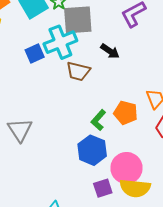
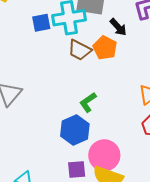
black arrow: (110, 51) -> (118, 27), moved
orange pentagon: (126, 113) -> (105, 48), moved

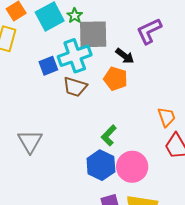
brown trapezoid: (80, 50) -> (75, 87), moved
pink circle: (104, 155) -> (132, 167), moved

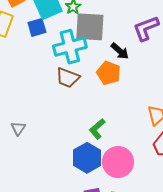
blue square: (48, 66) -> (37, 27), moved
gray triangle: (30, 141) -> (18, 128), size x0.6

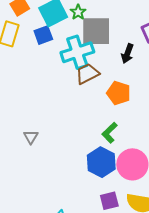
black arrow: (120, 51) -> (127, 54), turned 72
orange pentagon: (109, 73) -> (119, 93), moved
brown trapezoid: (68, 78) -> (87, 74), moved, turned 135

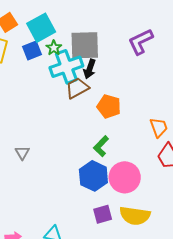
green star: (78, 12) -> (54, 48), moved
black arrow: (127, 54) -> (90, 69), moved

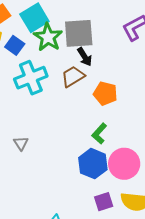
green star: (54, 48) -> (48, 37), size x1.8
blue square: (32, 51) -> (15, 45), moved, turned -30
cyan cross: (66, 67) -> (31, 78), moved
black arrow: (90, 69) -> (85, 57), turned -48

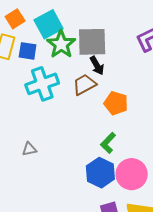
blue square: (15, 45) -> (28, 51), turned -30
gray triangle: (21, 143) -> (29, 149), turned 49

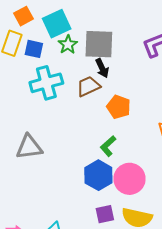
green star: (61, 44) -> (68, 45), size x0.7
gray triangle: (29, 149) -> (29, 147), size x1.8

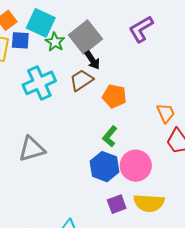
cyan square: (57, 24) -> (41, 23), turned -32
gray square: (99, 44) -> (86, 37), turned -32
blue square: (34, 49) -> (20, 40), moved

